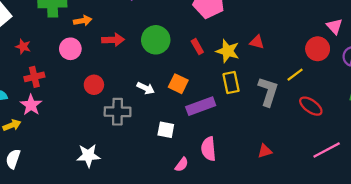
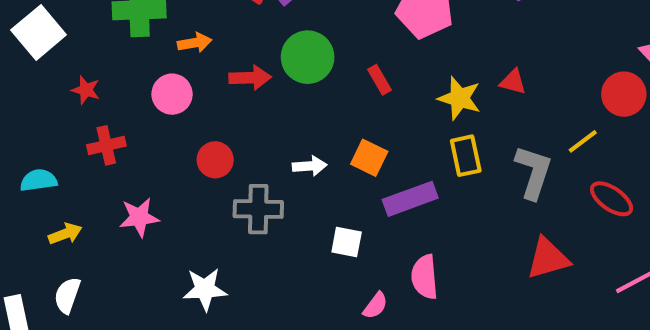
green circle: (156, 40) -> (308, 57), moved
red rectangle: (197, 47) -> (379, 80), moved
white arrow: (146, 88) -> (310, 166), turned -30
pink star: (31, 105) -> (139, 217), moved, turned 30
red triangle: (265, 151) -> (548, 258), moved, size x1.6

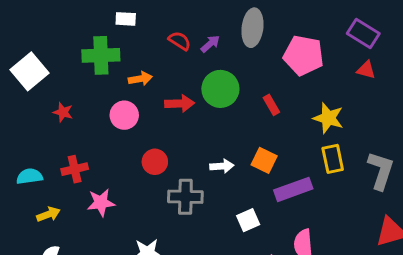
red triangle: (513, 82) -> (366, 70), moved
red cross: (106, 145) -> (75, 169), moved
white square: (347, 242) -> (248, 220), turned -35

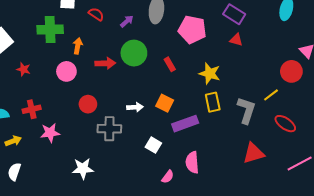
red semicircle: (180, 41) -> (96, 14), moved
orange arrow: (140, 79) -> (78, 46), turned -70
white square: (248, 220) -> (153, 145), turned -35

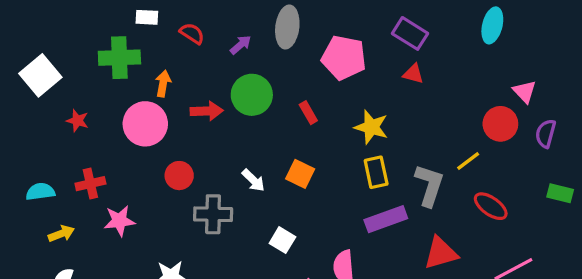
pink circle: (66, 71) -> (145, 124), size x1.4
white arrow: (135, 107) -> (253, 180), turned 49
purple rectangle: (185, 124) -> (386, 219), moved

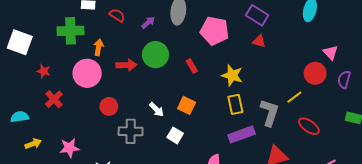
white square: (40, 75) -> (20, 42), turned -30
red cross: (90, 184) -> (54, 99), moved, turned -30
pink star: (119, 221) -> (69, 148), moved
white square: (282, 240) -> (175, 135), moved

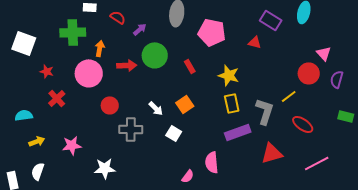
purple rectangle: (257, 15) -> (271, 20), moved
purple arrow: (148, 22) -> (140, 29), moved
orange square: (187, 105) -> (185, 104), turned 30

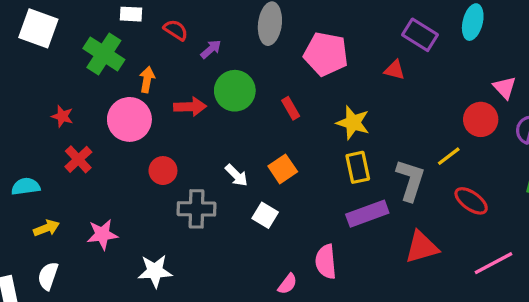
green cross: (73, 32) -> (104, 54), turned 35
white square: (24, 43) -> (38, 28), moved

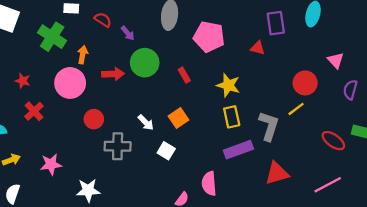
purple rectangle: (420, 35) -> (276, 23), turned 50
purple arrow: (211, 49) -> (128, 33), turned 91
red circle: (481, 119) -> (305, 83), moved
red ellipse: (471, 201) -> (333, 141), moved

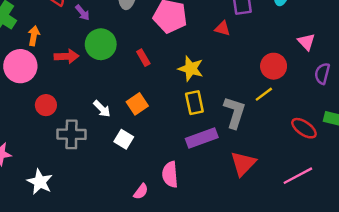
red triangle: (277, 173) -> (243, 164), turned -30
white star: (88, 190) -> (40, 182), turned 30

